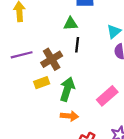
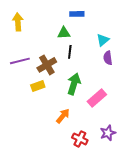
green arrow: (67, 89) -> (74, 84), moved
orange arrow: (69, 116) -> (63, 116), turned -56

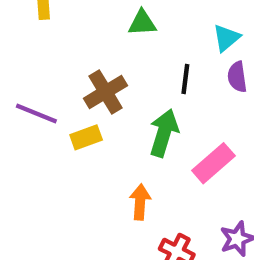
black line: (70, 52) -> (185, 79), moved
purple line: (20, 61) -> (36, 114), moved, turned 36
orange arrow: (63, 116) -> (140, 202), turned -35

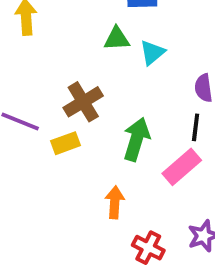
cyan triangle: (226, 38) -> (152, 52), moved
black line: (185, 79) -> (196, 127), moved

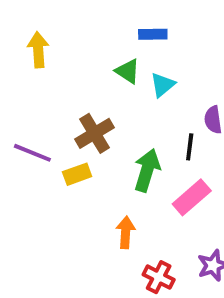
green triangle: (117, 39) -> (128, 71), turned 36
black line: (196, 127) -> (190, 147), moved

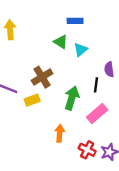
red cross: (159, 277) -> (87, 150), moved

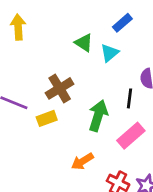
blue rectangle: (75, 21) -> (122, 23), moved, turned -40
orange arrow: (60, 133) -> (82, 161), turned -126

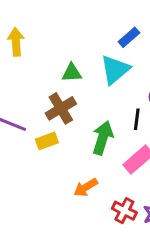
green triangle: (84, 43) -> (72, 73), moved, turned -36
cyan triangle: (110, 53) -> (115, 70), size x1.5

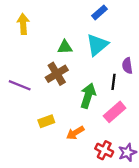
blue rectangle: (129, 37) -> (100, 12), moved
yellow rectangle: (47, 141) -> (46, 121), moved

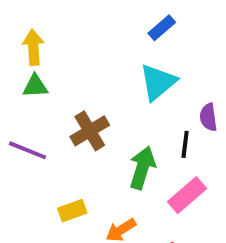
green triangle: (65, 47) -> (35, 86), moved

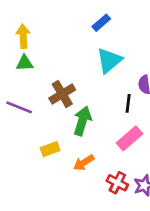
blue rectangle: (162, 28) -> (101, 23), moved
green arrow: (142, 168) -> (82, 121), moved

